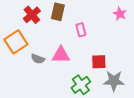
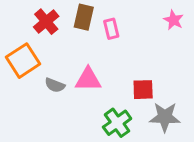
pink rectangle: (81, 30) -> (111, 29), moved

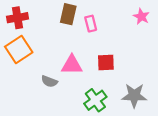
red cross: (46, 22) -> (18, 18), moved, turned 30
gray semicircle: (55, 85) -> (49, 81), moved
red square: (143, 90) -> (106, 62), moved

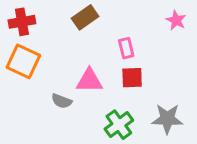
brown rectangle: (68, 14) -> (85, 17), turned 42
pink rectangle: (91, 24) -> (126, 48), moved
orange square: (19, 50) -> (23, 61), turned -32

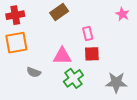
orange square: (23, 61) -> (16, 43), turned -35
gray semicircle: (62, 101) -> (34, 72), moved
green cross: (119, 125) -> (73, 78), moved

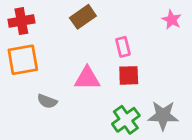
green cross: (73, 78) -> (126, 120), moved

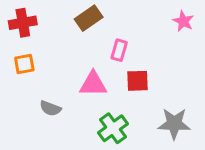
pink rectangle: (123, 47) -> (119, 50), moved, turned 30
orange square: (23, 60) -> (24, 64), size x0.6
green cross: (126, 120) -> (113, 128), moved

